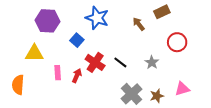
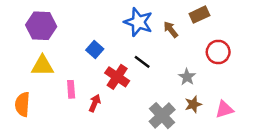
blue star: (97, 18) -> (138, 22), moved
purple hexagon: (47, 21) -> (41, 26), moved
black line: (120, 62) -> (142, 62), moved
red arrow: (77, 76) -> (95, 103), moved
brown star: (157, 96) -> (193, 104), moved

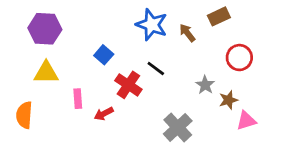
red arrow: (95, 103) -> (104, 114), turned -140
brown star: (193, 104) -> (228, 100), moved

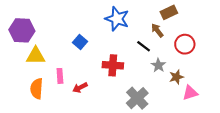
purple hexagon: (45, 29) -> (22, 30), moved
brown arrow: (187, 33) -> (157, 30), moved
black line: (156, 68) -> (144, 46), moved
red cross: (128, 85) -> (113, 65), moved, turned -30
orange semicircle: (24, 115) -> (37, 89), moved

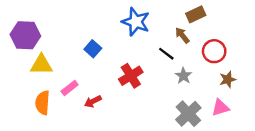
red cross: (113, 65) -> (131, 76), turned -36
pink rectangle: (60, 76) -> (70, 88), turned 56
brown star: (176, 77) -> (228, 79), moved
gray cross: (137, 98) -> (188, 114), moved

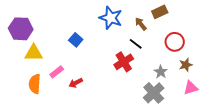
brown arrow: (182, 35) -> (141, 24), moved
red cross: (131, 76) -> (124, 62), moved
gray star: (184, 76) -> (161, 72), moved
pink triangle: (220, 108) -> (191, 88), moved

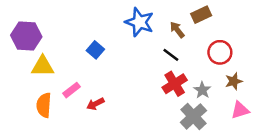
red cross: (124, 62) -> (175, 84), moved

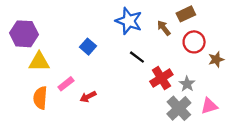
red circle: (220, 52) -> (194, 42), moved
black line: (171, 55) -> (137, 57), moved
brown star: (234, 81) -> (216, 59), moved
pink triangle: (240, 110) -> (209, 106), moved

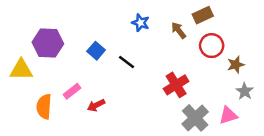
blue star: (129, 21) -> (141, 23), size x0.6
purple hexagon: (24, 34) -> (48, 43), moved
black line: (137, 57) -> (127, 62), moved
yellow triangle: (39, 62) -> (21, 70), moved
gray star: (187, 84) -> (245, 91), moved

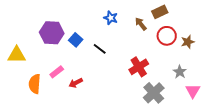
purple hexagon: (48, 43) -> (52, 33), moved
brown star: (236, 65) -> (188, 42), moved
gray star: (245, 91) -> (180, 72), moved
pink triangle: (228, 115) -> (193, 91), moved, turned -42

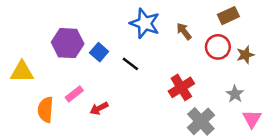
brown rectangle: (160, 12) -> (228, 16), moved
blue star: (111, 18) -> (145, 23), size x1.6

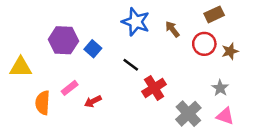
black line: (130, 64) -> (131, 65), moved
red cross: (181, 87) -> (154, 88), moved
pink triangle: (252, 119) -> (225, 116), moved, turned -42

